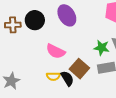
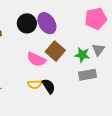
black circle: (35, 20) -> (27, 23), moved
brown square: (79, 69) -> (55, 51), moved

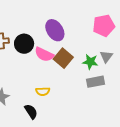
black circle: (27, 23) -> (24, 44), moved
pink semicircle: (36, 59) -> (44, 54), moved
black semicircle: (49, 86) -> (31, 112), moved

